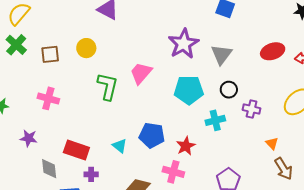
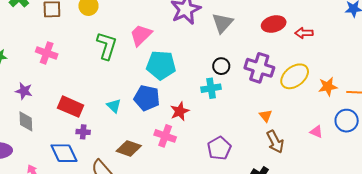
cyan pentagon: (189, 90) -> (161, 65), moved
black circle: (229, 90) -> (221, 66), moved
purple cross: (252, 109) -> (259, 68), moved, size x1.6
gray diamond: (49, 169) -> (26, 121), moved

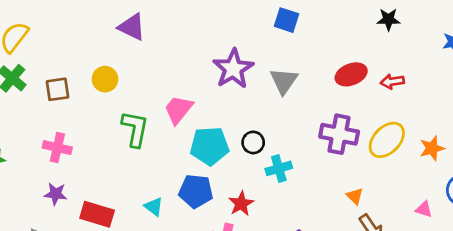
black circle: (221, 66) -> (253, 142), moved
purple star: (24, 91) -> (56, 194), moved

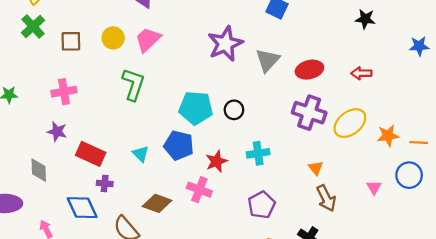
red ellipse: (351, 74) -> (309, 70), moved
pink trapezoid: (178, 109) -> (148, 40), moved
pink cross: (57, 148) -> (64, 92), turned -30
cyan cross: (279, 168) -> (258, 153), moved
pink triangle: (424, 209) -> (374, 187), turned 35

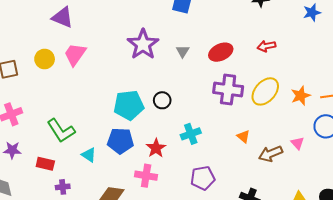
gray triangle: (268, 60) -> (183, 51), size x0.6
green L-shape: (133, 84) -> (61, 131), moved, turned 140
red rectangle: (91, 154) -> (45, 164), size x0.7
brown arrow: (326, 198) -> (271, 154), moved, turned 105
purple pentagon: (262, 205) -> (203, 178), turned 30

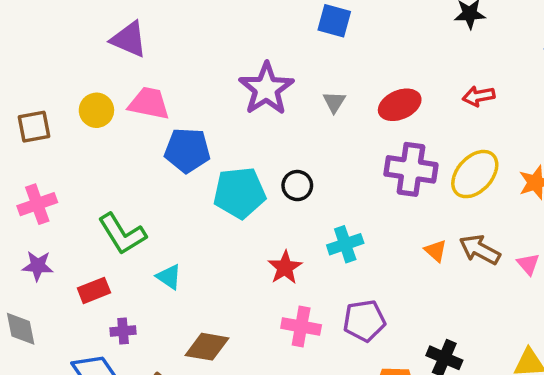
pink trapezoid: (75, 54) -> (149, 103), turned 65
blue pentagon: (120, 141) -> (187, 150), moved
brown arrow: (271, 154) -> (480, 250), moved, turned 50
red rectangle: (45, 164) -> (94, 290), turned -36
pink cross: (146, 176) -> (301, 326), moved

